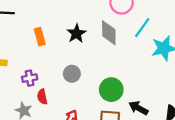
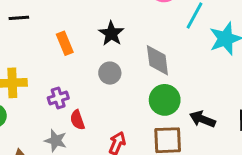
gray diamond: (109, 33) -> (157, 60), moved
gray circle: (72, 74) -> (110, 73), moved

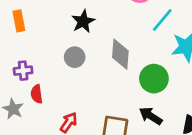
orange rectangle: (65, 43) -> (19, 21), moved
green circle: (165, 100) -> (154, 79), moved

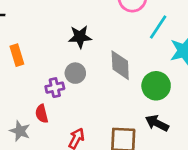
orange rectangle: (19, 21) -> (17, 55), moved
black star: (83, 21) -> (80, 37), turned 30
purple cross: (23, 71) -> (55, 88), moved

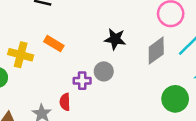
orange rectangle: (17, 55) -> (54, 44), turned -54
gray diamond: (120, 65) -> (156, 51), moved, turned 44

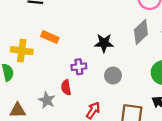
black star: (115, 39) -> (104, 43), moved
gray circle: (104, 71) -> (113, 76), moved

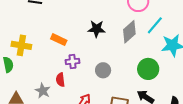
orange rectangle: (50, 37) -> (59, 40), moved
black star: (104, 43) -> (96, 29), moved

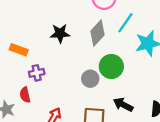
green circle: (148, 69) -> (111, 66), moved
gray circle: (103, 70) -> (90, 79), moved

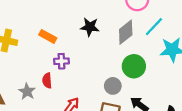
gray circle: (90, 79) -> (113, 86), moved

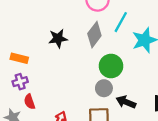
purple cross: (61, 61) -> (20, 82), moved
gray circle: (113, 86) -> (104, 88), moved

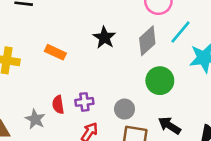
black star: (58, 38) -> (104, 38), turned 30
purple cross: (20, 82) -> (84, 102), moved
gray circle: (104, 88) -> (125, 109), moved

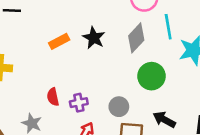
cyan line: (180, 32) -> (168, 27), turned -45
orange rectangle: (55, 52) -> (59, 41), moved, turned -48
red semicircle: (58, 105) -> (53, 97), moved

